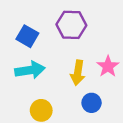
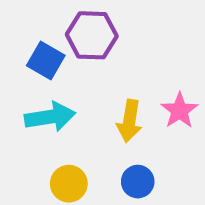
purple hexagon: (71, 25) -> (92, 35), moved
blue circle: (92, 103) -> (138, 182), moved

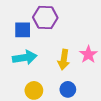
blue square: (46, 60) -> (23, 30), turned -30

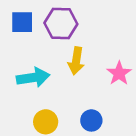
blue square: (23, 30) -> (22, 22), moved
yellow arrow: (64, 60) -> (76, 61), moved

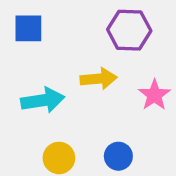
purple hexagon: (61, 23) -> (129, 30), moved
yellow arrow: (76, 61) -> (99, 79), turned -104

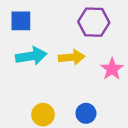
cyan arrow: (43, 100) -> (31, 56), moved

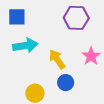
yellow arrow: (72, 57) -> (57, 59), moved, turned -120
blue circle: (86, 113) -> (66, 83), moved

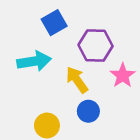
blue square: (17, 17) -> (54, 23), moved, turned -30
purple hexagon: (76, 18) -> (96, 46), moved

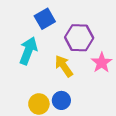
cyan arrow: (34, 61) -> (28, 51), turned -60
blue circle: (88, 111) -> (61, 100), moved

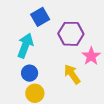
yellow arrow: (64, 66) -> (72, 74), moved
blue circle: (61, 100) -> (30, 73), moved

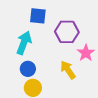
blue square: (40, 17) -> (38, 16), turned 36

